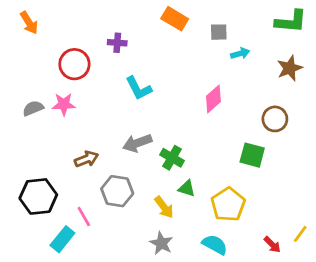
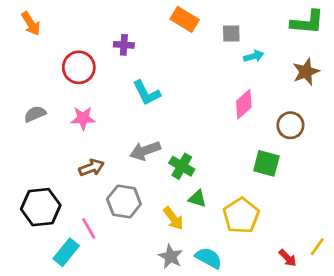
pink diamond: (213, 99) -> (244, 104), moved
pink star: (64, 104) -> (83, 118), moved
cyan semicircle: (215, 245) -> (209, 258), moved

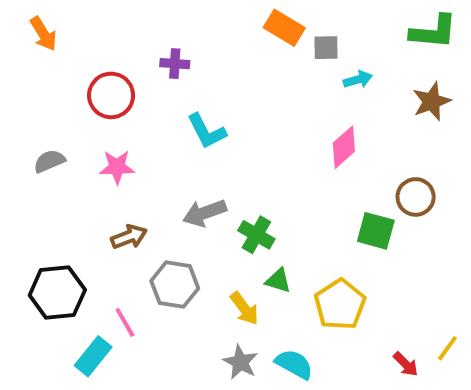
orange rectangle: (185, 19) -> (284, 28), moved
brown circle: (290, 125) -> (416, 197), moved

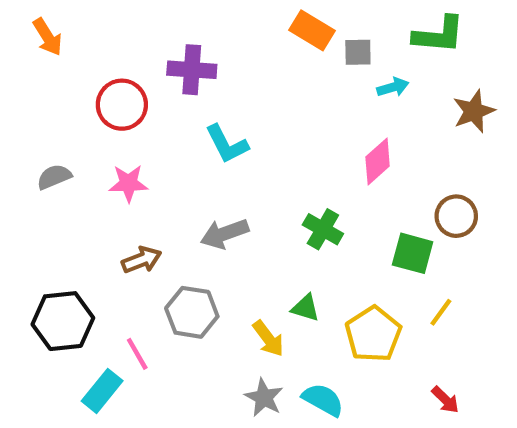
green L-shape: (434, 32) -> (439, 35), moved
purple cross: (175, 64) -> (192, 70), size x1.5
green cross: (256, 235) -> (323, 229), moved
yellow line: (447, 348) -> (441, 312), moved

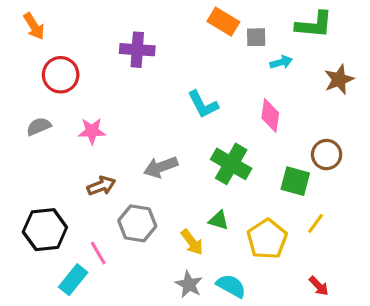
red circle: (122, 105) -> (61, 75), moved
cyan L-shape: (227, 144) -> (203, 104), moved
pink diamond: (378, 161) -> (270, 115), turned -40
green cross: (323, 229) -> (231, 164), size x1.4

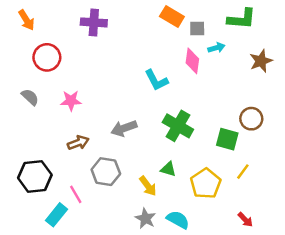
purple cross: (137, 50) -> (94, 22), moved
pink diamond: (270, 115) -> (192, 61), moved
gray semicircle: (39, 126) -> (30, 97), turned 66

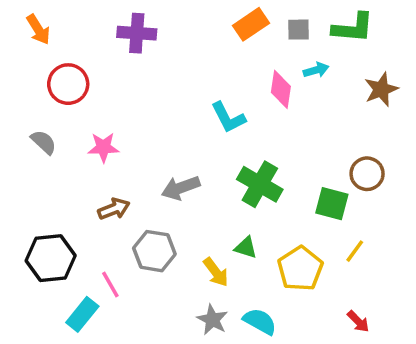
orange rectangle: (172, 16) -> (251, 24), turned -65
gray square: (197, 29) -> (298, 30), moved

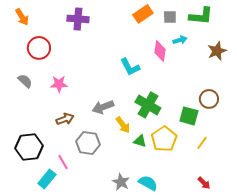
yellow pentagon: (300, 269) -> (164, 139), moved
yellow arrow: (216, 272) -> (123, 125), moved

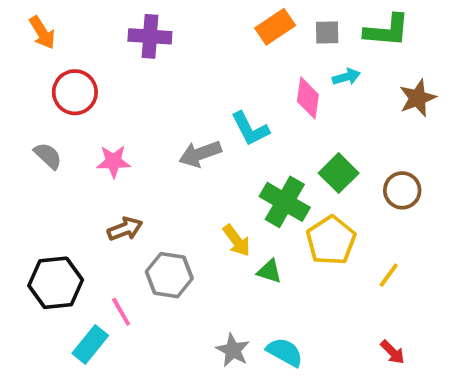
gray arrow: (103, 107) -> (200, 154), moved
green square: (189, 116) -> (339, 173), moved, turned 30
yellow pentagon: (164, 139) -> (331, 240), moved

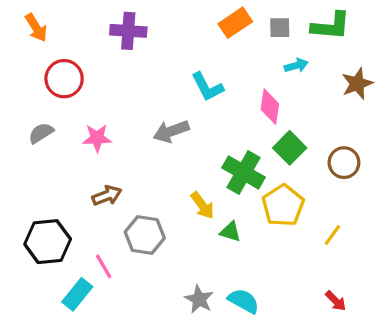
pink diamond: (308, 98) -> (270, 107), moved
cyan L-shape: (250, 129) -> (207, 87), moved
gray semicircle: (48, 156) -> (41, 133), turned -75

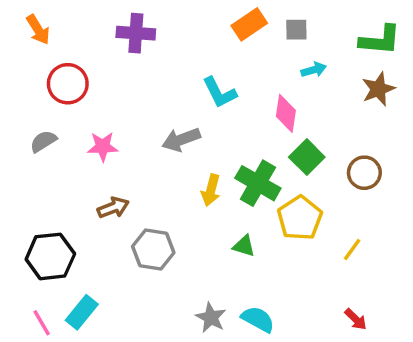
green L-shape: (331, 26) -> (380, 40), moved
yellow arrow: (202, 205) -> (211, 190), moved, turned 52
pink line: (104, 266) -> (42, 323), moved

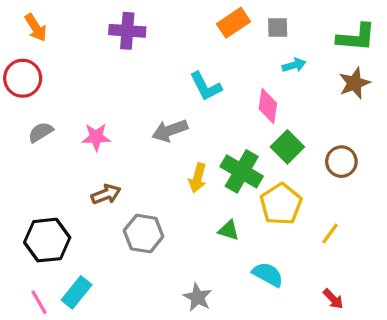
red circle: (68, 84) -> (23, 78), moved
cyan semicircle: (258, 319) -> (268, 274), moved

